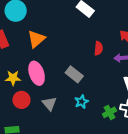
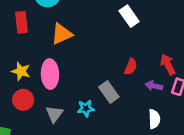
gray rectangle: (74, 74) -> (109, 92), moved
cyan star: (81, 102) -> (86, 108), moved

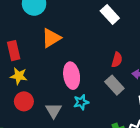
red rectangle: (21, 22) -> (14, 51), moved
pink ellipse: (50, 74) -> (72, 76), moved
gray rectangle: (109, 92) -> (114, 85), moved

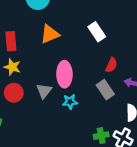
white rectangle: (110, 15) -> (97, 32), moved
gray triangle: (53, 111) -> (44, 91), moved

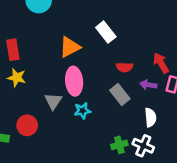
orange triangle: (50, 34) -> (70, 47), moved
red semicircle: (111, 65) -> (125, 67), turned 72
red circle: (14, 93) -> (27, 125), moved

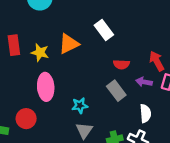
yellow star: (17, 78) -> (40, 52), moved
pink ellipse: (74, 81) -> (46, 87), moved
gray triangle: (53, 101) -> (84, 130), moved

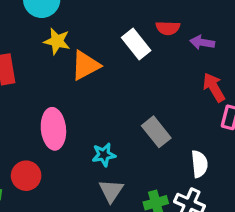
yellow star: (40, 52) -> (57, 41), moved
red semicircle: (121, 64) -> (168, 28), moved
purple arrow: (144, 82) -> (202, 42), moved

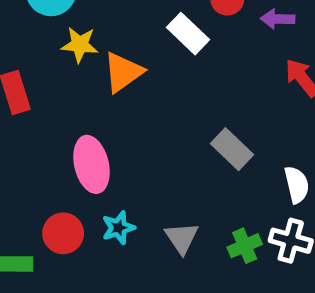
cyan star: (104, 155) -> (118, 228), moved

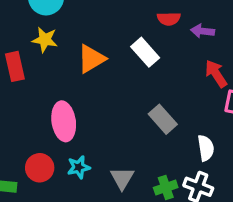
white rectangle: (188, 34) -> (145, 52), moved
yellow star: (80, 45) -> (45, 40), moved

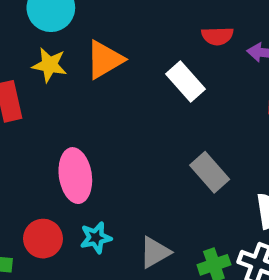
orange triangle: (91, 59) -> (105, 60), moved
gray triangle: (122, 178) -> (155, 252), turned 30

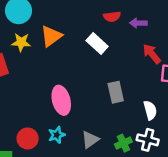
gray rectangle: (210, 172) -> (116, 92), turned 35
pink ellipse: (75, 176) -> (61, 100), moved

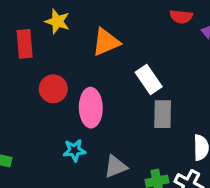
orange triangle: (51, 36) -> (106, 42), moved
white rectangle: (97, 44) -> (149, 79), moved
red circle: (28, 138) -> (53, 89), moved

